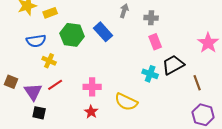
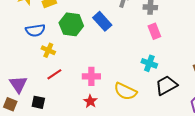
black trapezoid: (173, 65) -> (166, 85), moved
brown square: (11, 82) -> (10, 104), moved
purple triangle: (33, 92) -> (18, 84), moved

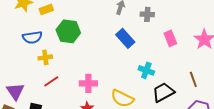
blue rectangle: (102, 21) -> (125, 38), moved
pink rectangle: (154, 31) -> (170, 38), moved
yellow cross: (48, 50) -> (45, 57), turned -32

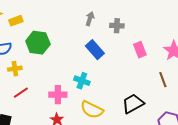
cyan cross: (146, 70) -> (82, 81), moved
brown line: (193, 79) -> (163, 80), moved

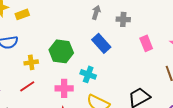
green hexagon: (38, 43) -> (61, 51), moved
yellow cross: (15, 69) -> (31, 62), moved

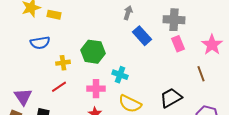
yellow rectangle: (22, 14) -> (54, 15), turned 32
gray cross: (123, 19) -> (174, 20), moved, size x1.5
blue rectangle: (101, 43) -> (142, 36), moved

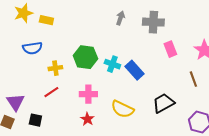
gray cross: (174, 20) -> (153, 22), moved
blue rectangle: (142, 36) -> (134, 70), moved
cyan cross: (120, 75) -> (112, 64), moved

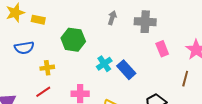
green hexagon: (85, 57) -> (73, 40), moved
cyan cross: (112, 64) -> (104, 64), turned 35
brown line: (193, 79) -> (185, 79), turned 35

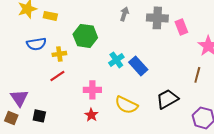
pink rectangle: (162, 49) -> (181, 27), moved
yellow cross: (47, 68) -> (59, 54), moved
red line: (43, 92) -> (57, 76), moved

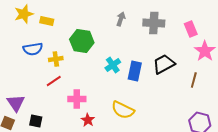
pink rectangle: (181, 27) -> (191, 29), moved
blue rectangle: (138, 66) -> (135, 71), turned 54
pink cross: (92, 90) -> (77, 99), moved
black trapezoid: (167, 99) -> (164, 64), moved

